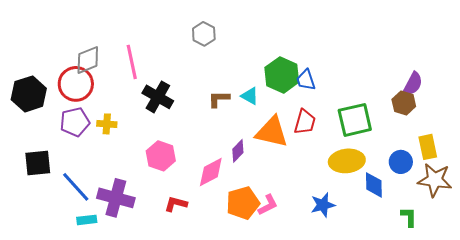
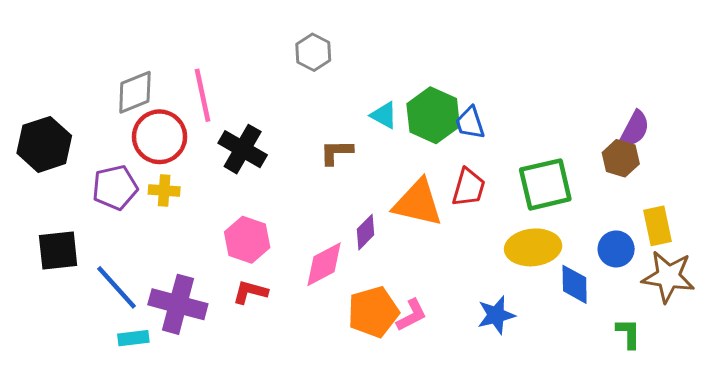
red circle: (76, 84) -> (160, 137), moved
cyan triangle: (250, 96) -> (384, 115), moved
red L-shape: (176, 204) -> (250, 292), moved

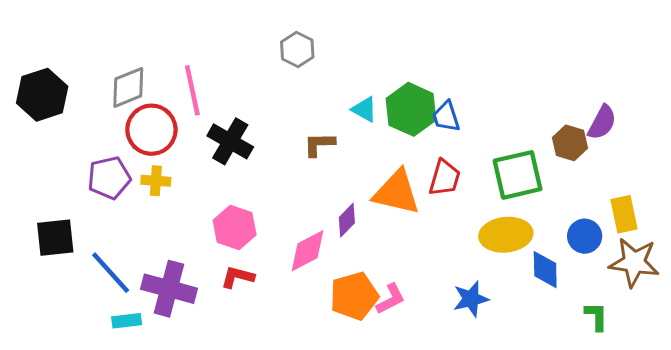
black hexagon: (44, 144) -> (42, 95), moved
brown hexagon: (621, 158) -> (570, 143), moved

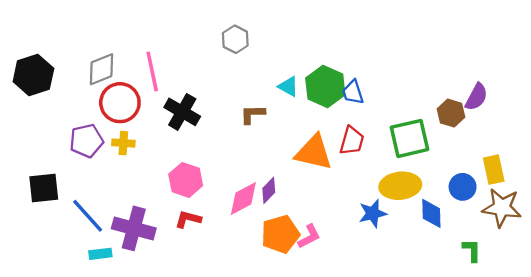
purple diamond: (347, 220) -> (269, 190), moved
blue star: (471, 299) -> (373, 213), moved

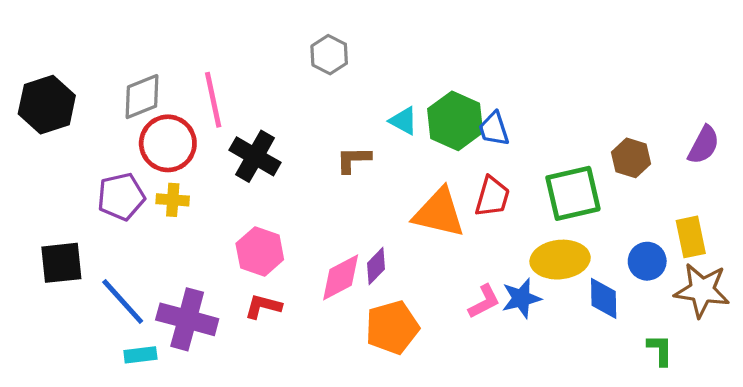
purple semicircle: (476, 97) -> (704, 145), moved
pink L-shape: (309, 236) -> (484, 302), moved

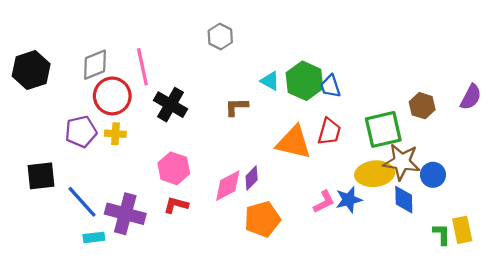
yellow rectangle: (691, 237) -> (462, 230), moved
brown star: (702, 290) -> (402, 162), moved

